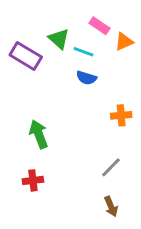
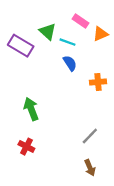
blue semicircle: (86, 78) -> (70, 63), turned -140
orange cross: (121, 115) -> (98, 82), moved
red cross: (33, 180) -> (26, 147), turned 35

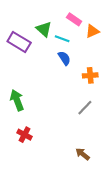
green arrow: (31, 109) -> (17, 100), moved
gray line: (90, 136) -> (85, 108), moved
brown arrow: (90, 168) -> (83, 154), turned 152

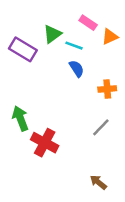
green triangle: (44, 29) -> (52, 34), turned 42
red cross: (25, 135) -> (45, 143), moved, size x1.5

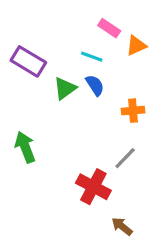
green triangle: (52, 34) -> (65, 88), moved
red cross: (45, 143) -> (93, 187), moved

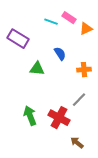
cyan line: (92, 57) -> (51, 22), moved
green triangle: (65, 88) -> (37, 69), moved, turned 42
green arrow: (25, 147) -> (30, 116), moved

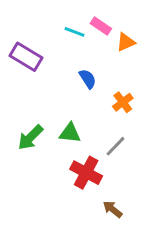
green triangle: (37, 69) -> (70, 133), moved
orange cross: (84, 70) -> (123, 102), turned -32
green arrow: (30, 116) -> (30, 137), moved, turned -114

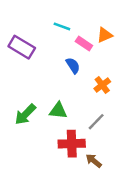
pink rectangle: (101, 26) -> (84, 44), moved
red cross: (86, 173) -> (72, 144), turned -30
brown arrow: (113, 209) -> (94, 161), moved

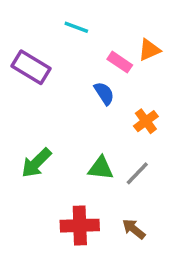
cyan line: (62, 26) -> (76, 27), moved
green triangle: (58, 111) -> (101, 168), moved
red cross: (72, 144) -> (80, 226), moved

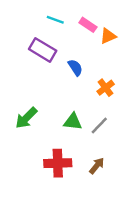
pink rectangle: (120, 62) -> (88, 25), moved
purple rectangle: (31, 67) -> (43, 50), moved
brown arrow: (134, 229) -> (97, 166), turned 90

